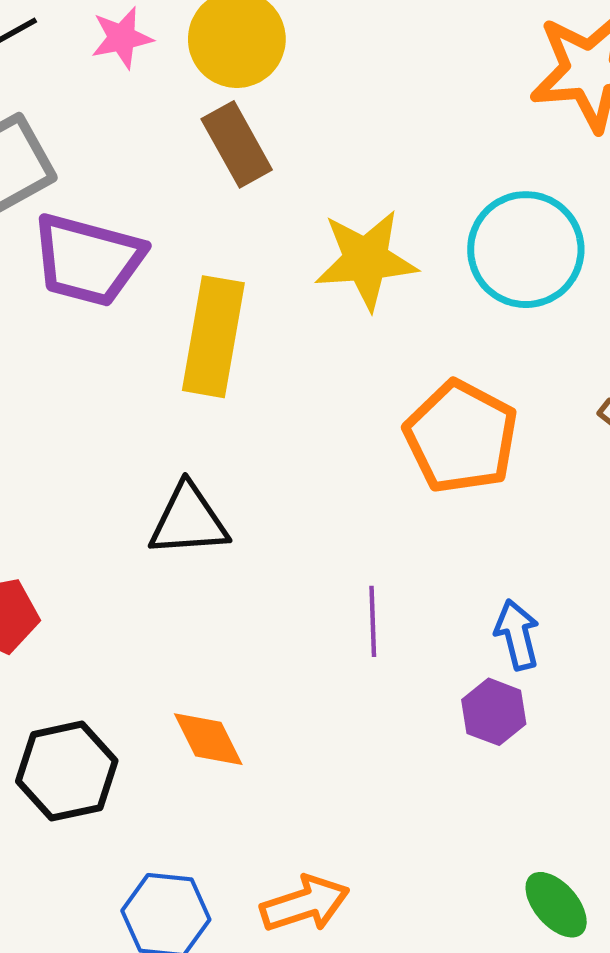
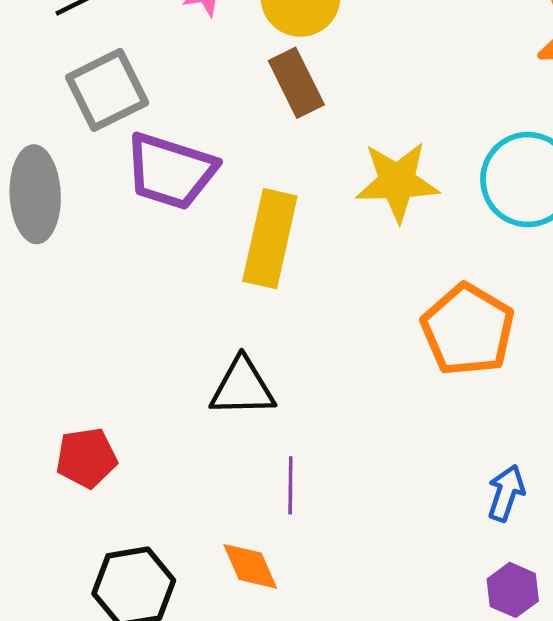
purple line: (373, 621) -> (290, 485), moved
blue arrow: (517, 635) -> (506, 493), turned 30
purple hexagon: (494, 712) -> (513, 590), moved

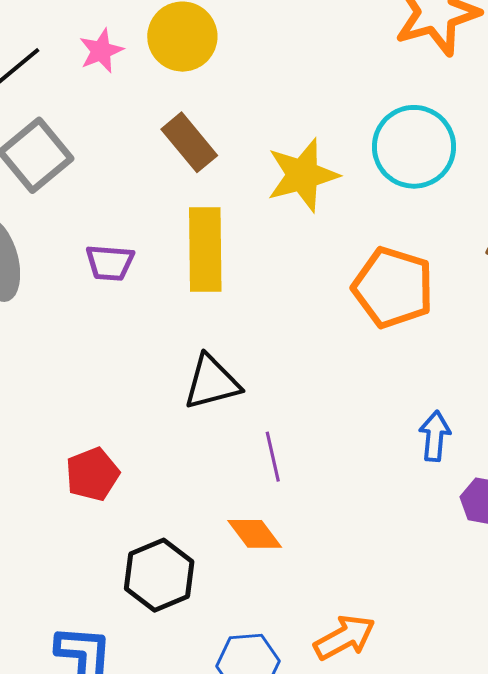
brown rectangle: (296, 83) -> (189, 142), moved
purple trapezoid: (171, 171) -> (110, 263), moved, size x0.6
blue arrow: (506, 493) -> (435, 436), moved

